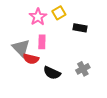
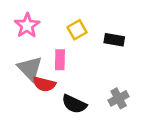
yellow square: (59, 13) -> (77, 30), moved
pink star: (38, 17) -> (27, 25), moved

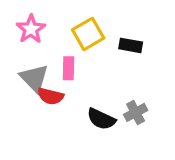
yellow square: (77, 30) -> (88, 34), size x1.4
black semicircle: (74, 104) -> (101, 119), moved

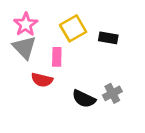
gray triangle: (34, 78) -> (24, 47), moved

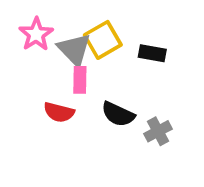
gray triangle: (24, 47) -> (74, 49), moved
black semicircle: (84, 99) -> (118, 114), moved

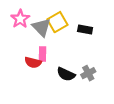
pink rectangle: (80, 80) -> (43, 54), moved
black semicircle: (118, 114) -> (66, 74), moved

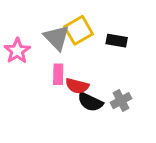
pink star: (20, 19) -> (17, 51), moved
red semicircle: (33, 62) -> (77, 86), moved

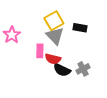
gray triangle: (57, 38) -> (55, 36), moved

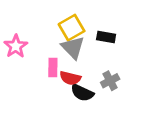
gray cross: (83, 69) -> (110, 81), moved

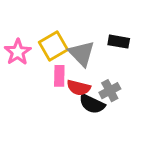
yellow square: (72, 28) -> (53, 46), moved
gray cross: (110, 81) -> (110, 91), moved

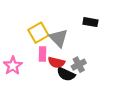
black rectangle: (119, 42) -> (90, 22), moved
pink star: (18, 52) -> (13, 66), moved

